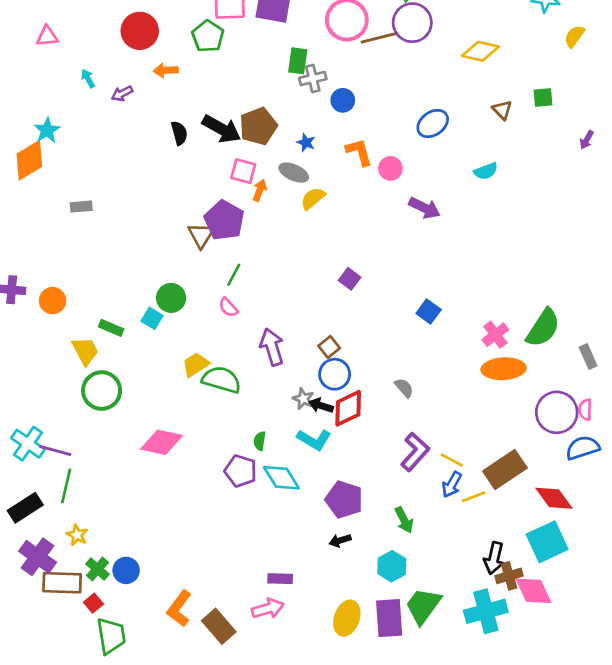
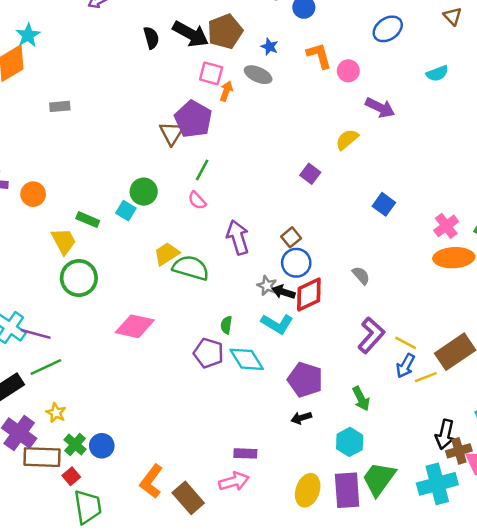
yellow semicircle: (313, 198) -> (347, 139), moved
green line: (66, 486) -> (46, 367), turned 52

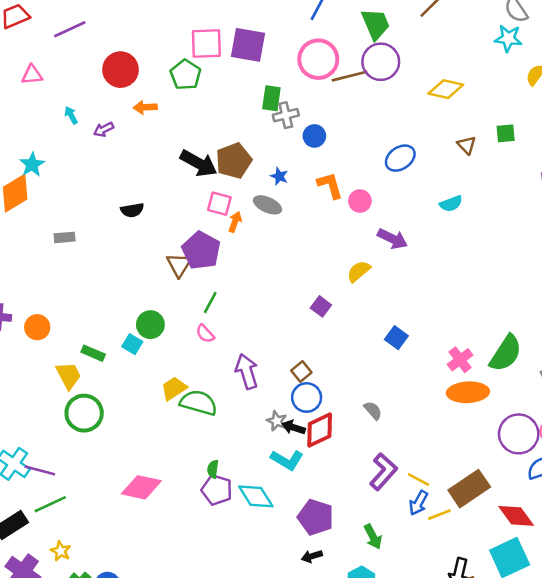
black semicircle: (151, 38) -> (132, 210), moved, turned 95
green semicircle: (226, 325) -> (213, 469), moved
pink diamond: (135, 326) -> (141, 487), moved

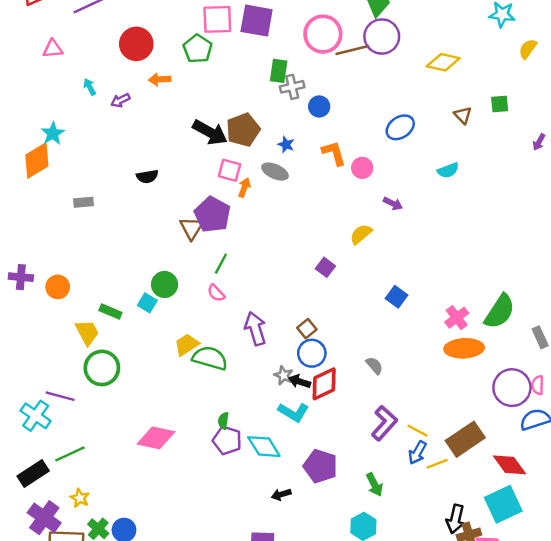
purple arrow: (392, 239) -> (393, 203), size x0.7
purple line: (40, 470) -> (60, 396), moved
black arrow: (312, 556) -> (281, 494), moved

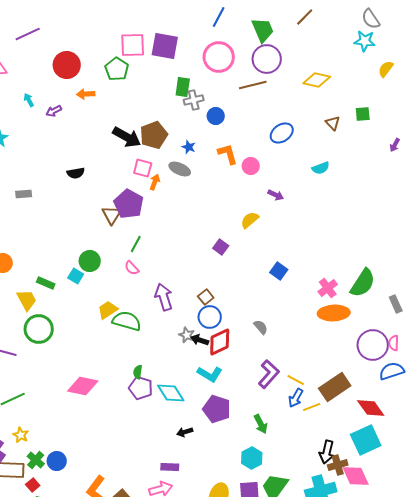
brown line: (352, 50) -> (253, 85), moved
cyan L-shape: (293, 412) -> (210, 374), moved

